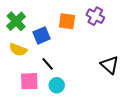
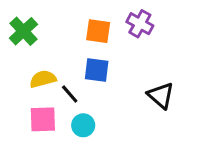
blue square: (41, 35) -> (97, 70), moved, turned 30
yellow semicircle: (18, 50) -> (43, 79), moved, turned 144

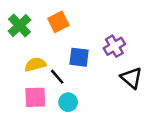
purple cross: (140, 24) -> (114, 46), moved, turned 30
orange square: (98, 31) -> (58, 22), moved, turned -35

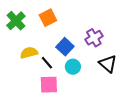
blue square: (79, 57) -> (65, 47), turned 36
pink square: (35, 97) -> (49, 85), moved
cyan circle: (68, 102) -> (73, 67), moved

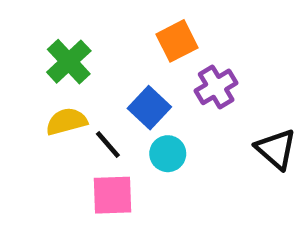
orange square: (48, 18) -> (177, 41), moved
green cross: (16, 21) -> (69, 62), moved
black triangle: (108, 64) -> (276, 149), moved

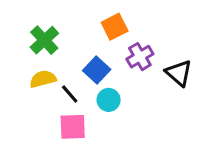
black triangle: (276, 149) -> (179, 73), moved

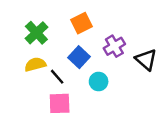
orange square: (115, 27) -> (81, 23), moved
cyan circle: (109, 100) -> (99, 82), moved

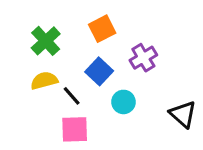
black triangle: (146, 60) -> (183, 114), moved

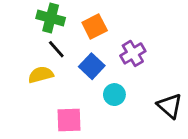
green cross: (46, 41) -> (51, 18), moved, turned -32
black line: (72, 96) -> (56, 49), moved

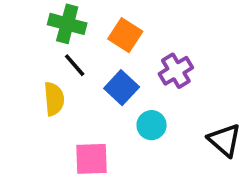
orange square: (95, 27) -> (125, 35), turned -30
yellow semicircle: (41, 75) -> (54, 99), turned 100

